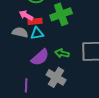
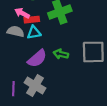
gray cross: (56, 77) -> (35, 85), moved
purple line: (26, 85) -> (13, 89), moved

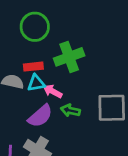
pink arrow: (22, 13) -> (53, 91), moved

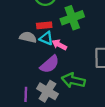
cyan triangle: (36, 83) -> (46, 38), turned 32
green arrow: (70, 111) -> (73, 80), moved, size x1.5

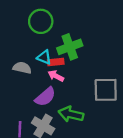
red rectangle: (44, 25) -> (56, 62), moved
cyan triangle: (46, 38) -> (44, 57), moved

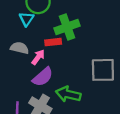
cyan triangle: (44, 57) -> (26, 19), moved, turned 42
pink arrow: (56, 76) -> (38, 57), moved, turned 98

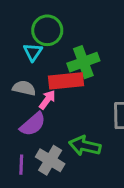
red rectangle: (53, 42) -> (66, 81), size x1.6
purple semicircle: (43, 77) -> (33, 124), moved

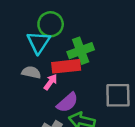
cyan triangle: (33, 52) -> (39, 42), size x1.5
purple semicircle: (33, 124) -> (67, 102), moved

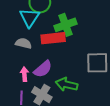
pink arrow: (51, 82) -> (24, 74), moved, turned -40
purple semicircle: (67, 102) -> (43, 69), moved

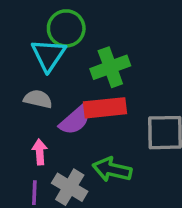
red rectangle: (53, 38) -> (105, 108), moved
purple semicircle: (43, 69) -> (75, 120), moved

